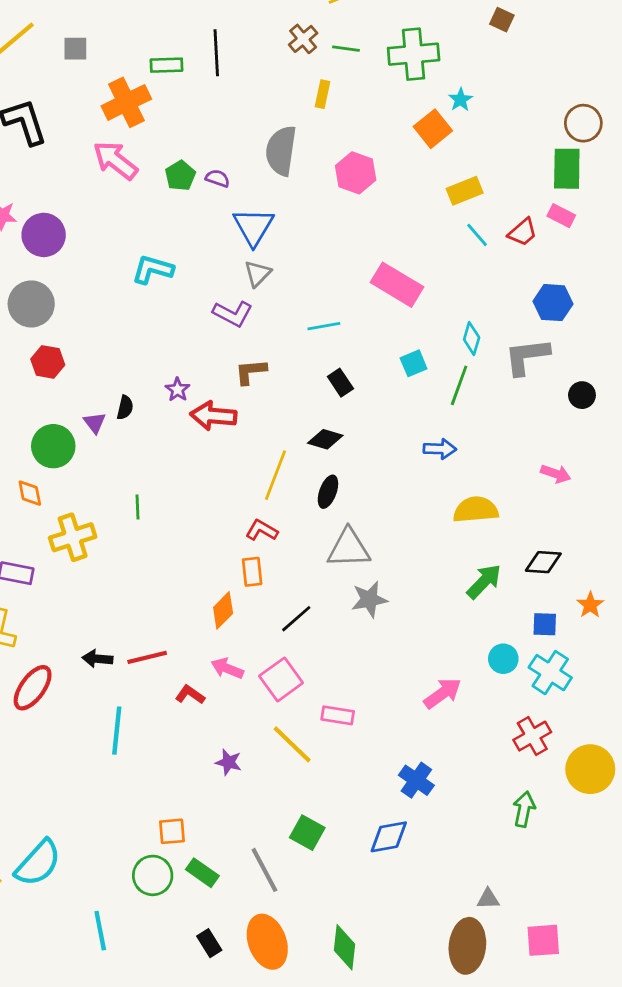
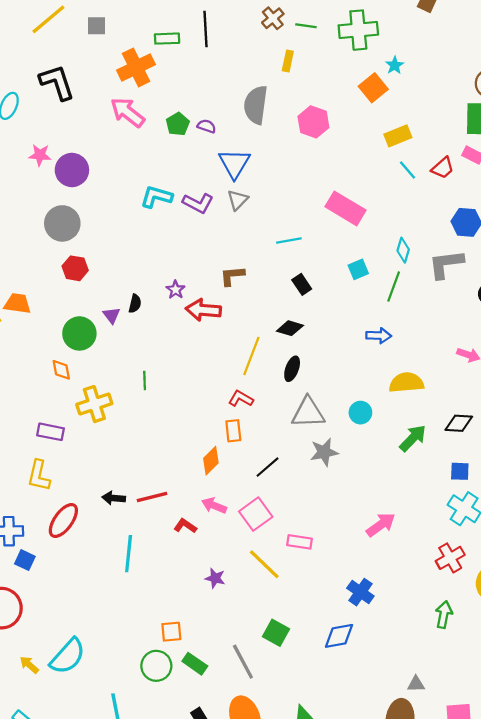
purple L-shape: (233, 314) -> (198, 203), moved
cyan circle: (503, 659) -> (360, 413), moved

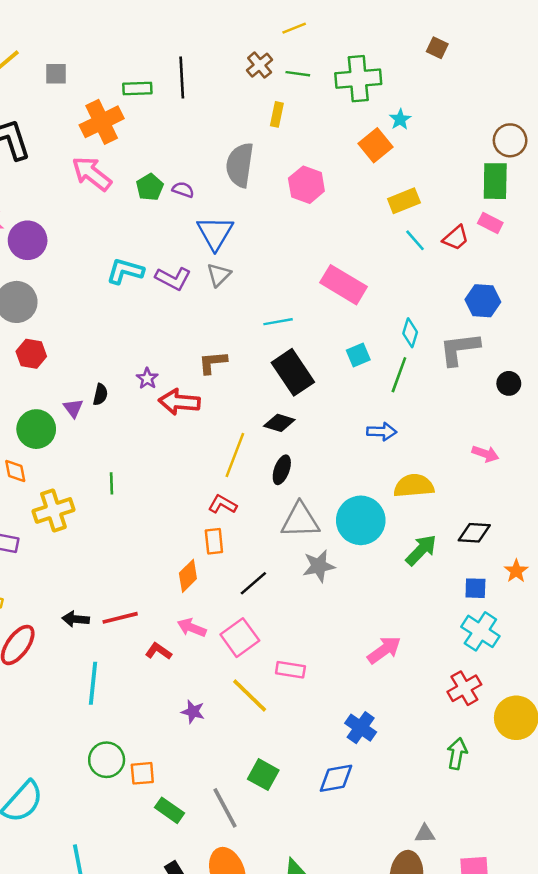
black rectangle: (302, 284) -> (293, 372), size x1.8
cyan circle: (360, 413) -> (361, 520), size x1.8
green circle: (156, 666) -> (107, 760), moved

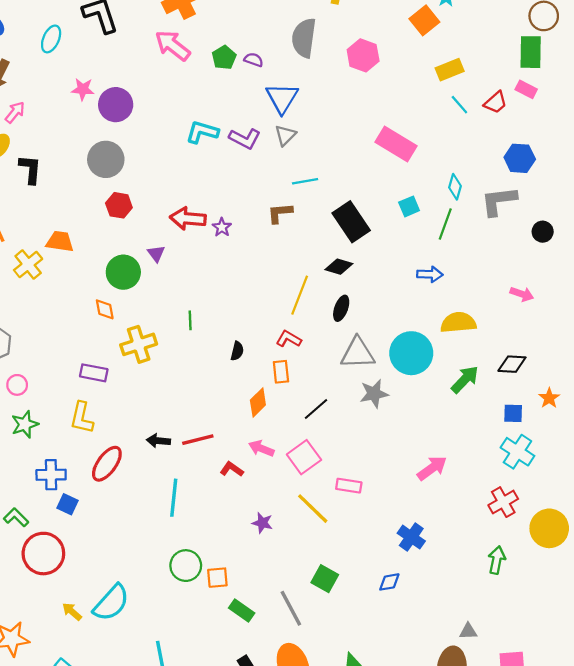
cyan line: (278, 322) -> (305, 181), moved
black semicircle: (100, 395) -> (237, 351), moved
red arrow: (179, 402) -> (188, 218), moved
blue diamond: (336, 778) -> (389, 582), size x0.7

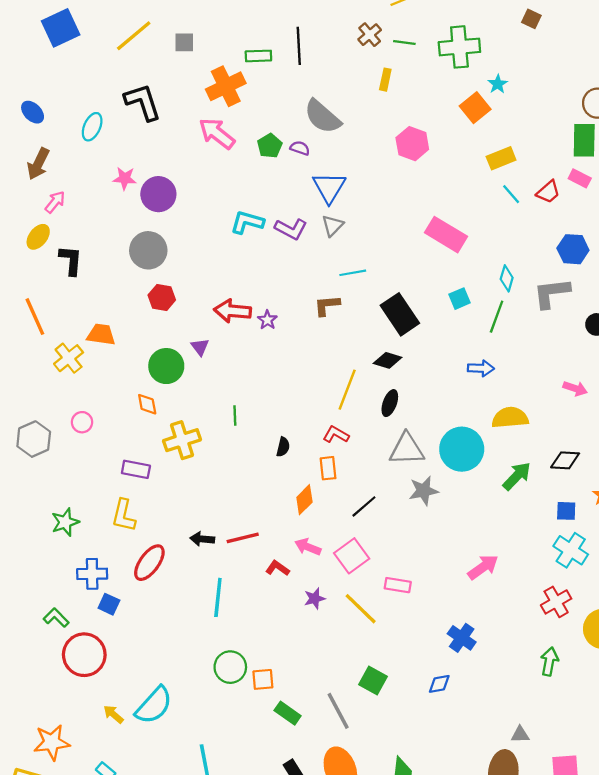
gray semicircle: (304, 38) -> (322, 117), moved, turned -57
pink circle: (17, 385) -> (82, 422), moved
purple star: (262, 523) -> (315, 599), moved, turned -30

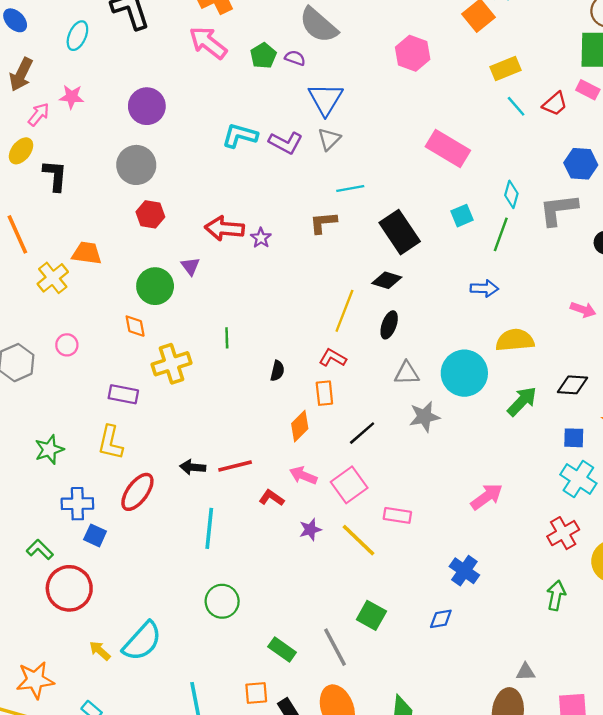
pink star: (125, 178) -> (72, 97), moved
gray triangle: (407, 449) -> (407, 373), size x0.7
orange square: (263, 679) -> (256, 693), moved

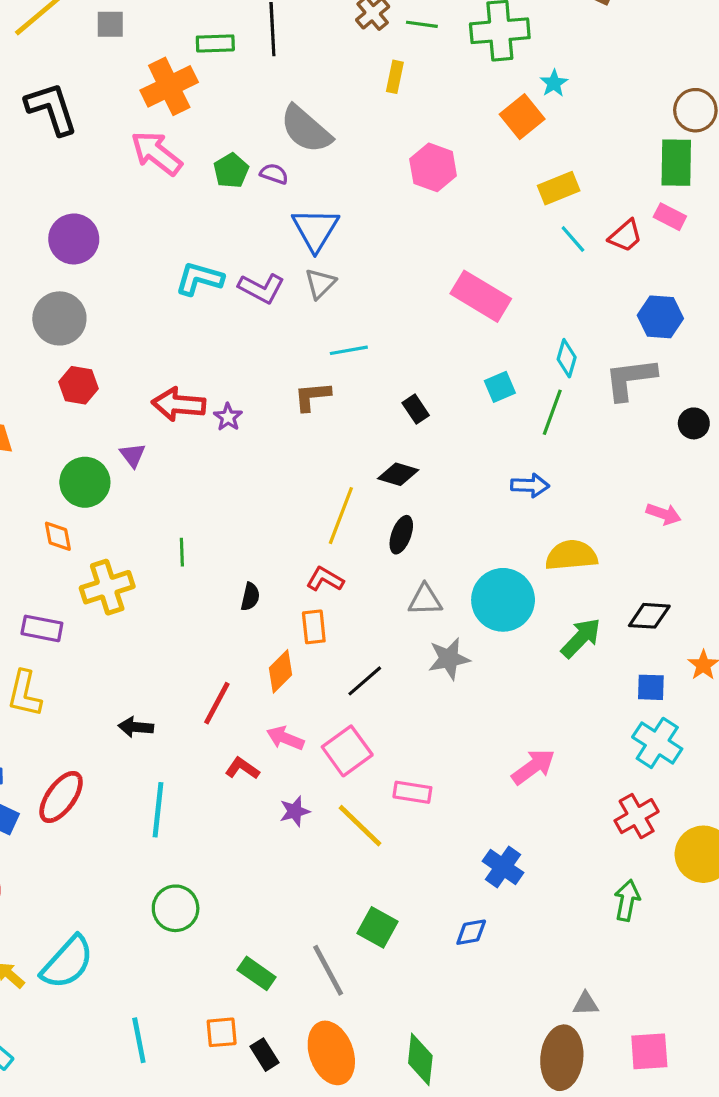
black rectangle: (400, 232) -> (416, 409), size x0.5
red line: (235, 466) -> (217, 703), moved, turned -48
red ellipse: (137, 492) -> (61, 797), moved

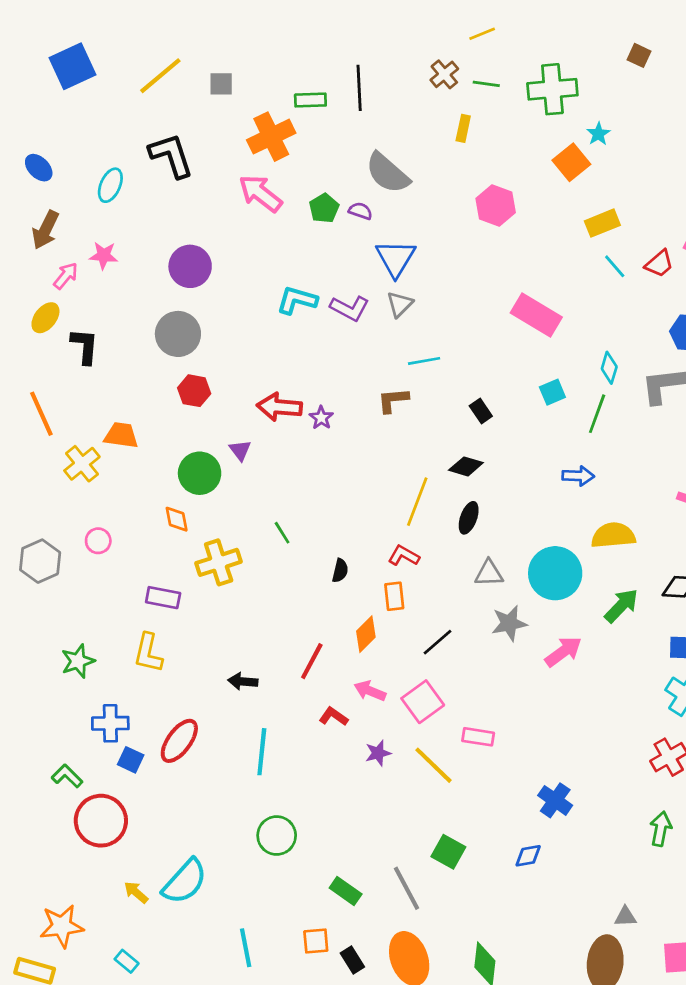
green line: (182, 552) -> (282, 533), turned -30
pink arrow: (533, 767) -> (563, 652), moved

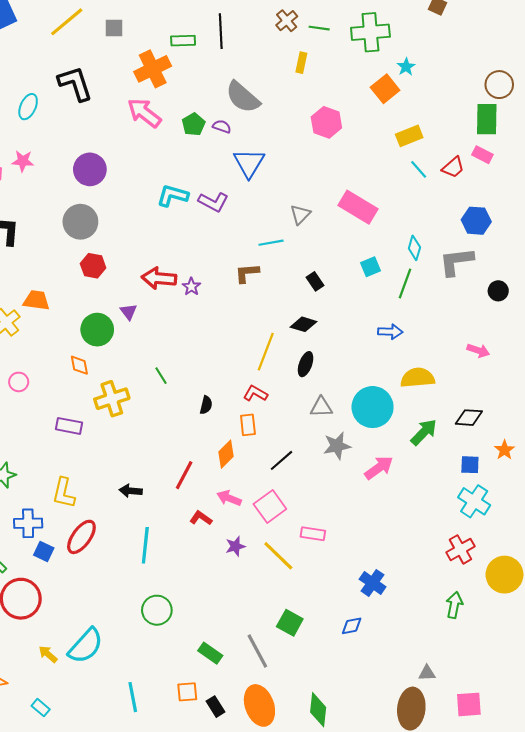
gray triangle: (400, 304) -> (300, 214), moved
yellow L-shape: (148, 653) -> (64, 493), moved

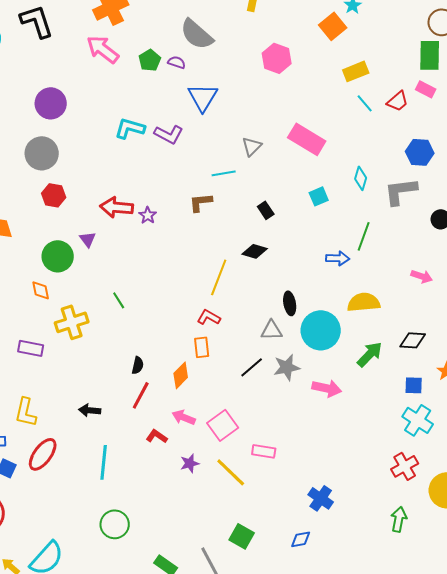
green line: (405, 284) -> (364, 236), moved
black ellipse: (306, 364) -> (290, 303), moved, turned -30
black semicircle: (206, 405) -> (138, 365), moved
black line: (281, 460) -> (252, 367), moved
pink arrow: (379, 468) -> (327, 388), turned 48

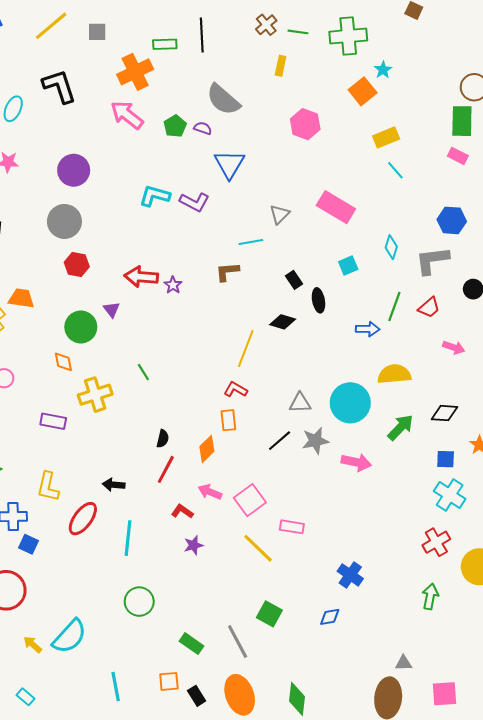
red trapezoid: (398, 101) -> (429, 308), moved
black ellipse: (290, 303) -> (318, 300), moved
red ellipse: (43, 454) -> (83, 519), moved
purple star: (190, 463) -> (194, 545), moved

